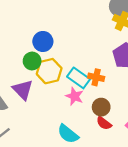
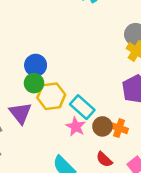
blue circle: (43, 41) -> (36, 65), moved
orange cross: (96, 77) -> (119, 128), moved
brown circle: (101, 107) -> (102, 126), moved

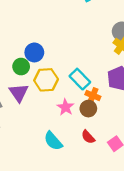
green circle: (34, 83) -> (21, 67), moved
cyan rectangle: (82, 107) -> (80, 79), moved
orange cross: (119, 128) -> (93, 96), moved

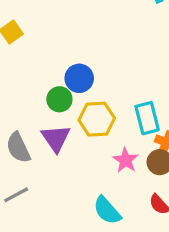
cyan rectangle: (80, 79) -> (147, 118), turned 30

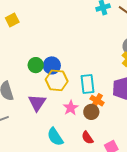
blue circle: (79, 78) -> (52, 65), moved
purple triangle: (56, 138) -> (37, 103), moved

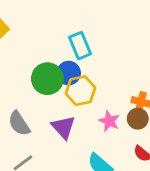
green circle: (36, 65) -> (47, 79), size x1.5
cyan rectangle: (87, 84) -> (80, 46), moved

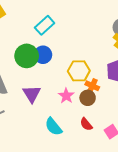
cyan rectangle: (80, 46) -> (45, 25), moved, turned 60
yellow hexagon: (81, 91) -> (79, 71), moved

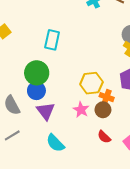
cyan rectangle: (45, 25) -> (52, 40), turned -30
blue circle: (43, 55) -> (36, 91), moved
cyan semicircle: (53, 127) -> (55, 143), moved

